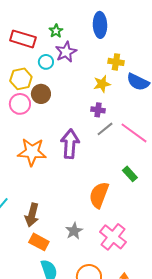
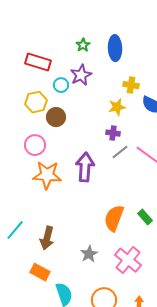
green star: (56, 31) -> (83, 45), moved
pink circle: (20, 104) -> (35, 145), moved
green rectangle: (130, 174) -> (145, 217), moved
orange rectangle: (39, 242) -> (40, 272), moved

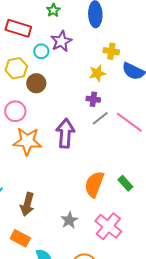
green star: (83, 45) -> (53, 10), moved

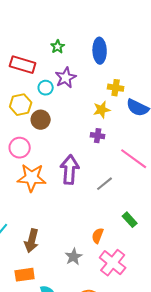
gray line: (100, 118) -> (105, 184), moved
orange semicircle: (94, 184) -> (98, 236), moved, size x0.6
orange rectangle: (20, 238) -> (25, 275), turned -36

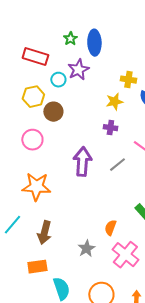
blue ellipse: (100, 51) -> (94, 43), moved
orange star: (32, 178) -> (36, 187), moved
gray line: (105, 184) -> (117, 165), moved

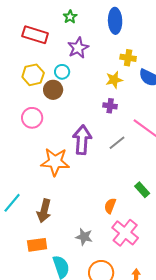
blue ellipse: (94, 43) -> (115, 21), moved
cyan circle: (58, 80) -> (62, 72), moved
orange star: (36, 187) -> (55, 162), moved
gray star: (86, 249) -> (84, 237), moved, turned -30

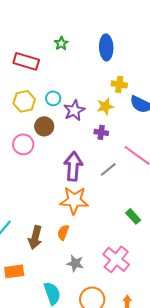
purple star: (78, 48) -> (74, 110), moved
brown circle: (53, 90) -> (44, 126), moved
orange star: (55, 162) -> (74, 200), moved
orange semicircle: (110, 206) -> (63, 232), moved
orange rectangle: (37, 245) -> (14, 271), moved

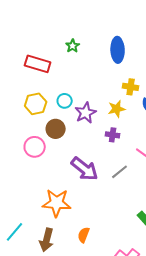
purple arrow: (73, 166) -> (85, 169), turned 124
orange star: (74, 200) -> (57, 203), moved
orange semicircle: (63, 232) -> (84, 235), moved

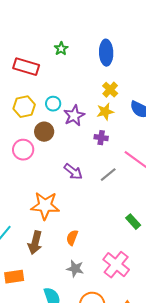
yellow cross: (131, 87) -> (110, 90), moved, turned 35
purple arrow: (85, 169) -> (73, 172), size x0.7

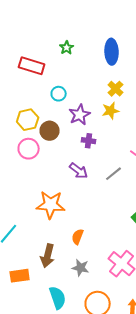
cyan circle: (53, 104) -> (59, 94), moved
yellow hexagon: (24, 107) -> (28, 120), moved
purple cross: (101, 138) -> (89, 141), moved
brown arrow: (35, 243) -> (48, 256), moved

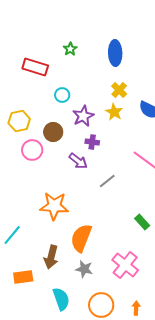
yellow star: (111, 111) -> (114, 112), turned -30
yellow hexagon: (28, 120) -> (19, 121), moved
purple arrow: (79, 171) -> (78, 161), moved
gray line: (114, 174) -> (107, 181), moved
orange semicircle: (78, 237) -> (81, 238), size x1.8

